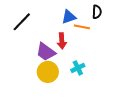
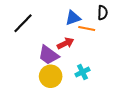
red arrow: (62, 41) -> (65, 43), turned -112

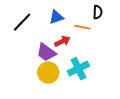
blue triangle: (73, 18) -> (56, 17), moved
cyan cross: (82, 72) -> (78, 69), size x1.5

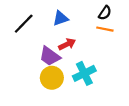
black semicircle: (98, 12) -> (105, 13), turned 32
orange line: (82, 27) -> (105, 29), moved

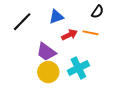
orange line: (105, 29) -> (90, 33), moved
red arrow: (67, 44) -> (69, 35), moved

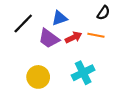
purple trapezoid: (46, 52) -> (49, 38), moved
yellow circle: (48, 72) -> (38, 77), moved

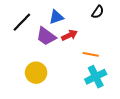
orange line: (96, 35) -> (91, 54), moved
cyan cross: (83, 73) -> (96, 77), moved

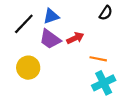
blue triangle: (56, 17) -> (51, 16), moved
yellow circle: (36, 73) -> (28, 68), moved

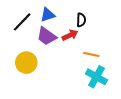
black semicircle: (106, 13) -> (81, 20), moved, turned -32
cyan cross: (104, 83) -> (96, 77), turned -35

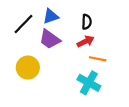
red arrow: (70, 35) -> (86, 41), moved
cyan cross: (96, 77) -> (89, 83), moved

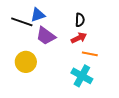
blue triangle: (51, 16) -> (38, 15), moved
black line: (23, 24) -> (22, 22), turned 65

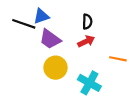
orange line: (90, 54) -> (118, 59), moved
yellow circle: (26, 62) -> (55, 68), moved

